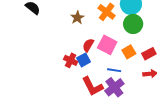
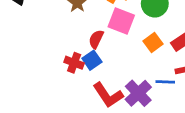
pink square: (107, 45) -> (121, 21), moved
blue line: (114, 70) -> (165, 82), moved

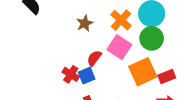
orange square: (153, 43) -> (143, 72), size x1.6

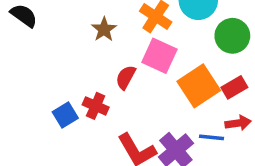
green circle: (152, 38) -> (232, 36), moved
blue square: (87, 76) -> (65, 115), moved

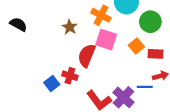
red semicircle: (126, 77) -> (87, 56), size x1.5
orange square: (199, 86) -> (136, 46), moved, size x0.6
red rectangle: (234, 87) -> (155, 54), turned 40

